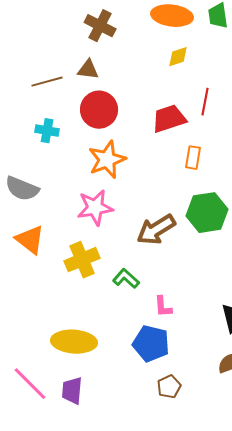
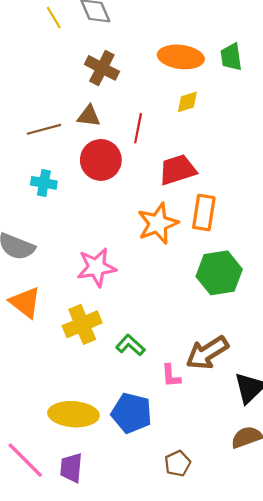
red line: (205, 102) -> (138, 128), moved
orange rectangle: (193, 158) -> (204, 213), size x1.4
orange star: (107, 160) -> (158, 224), moved
brown arrow: (156, 230) -> (207, 353), moved
blue pentagon: (151, 344) -> (132, 413), moved

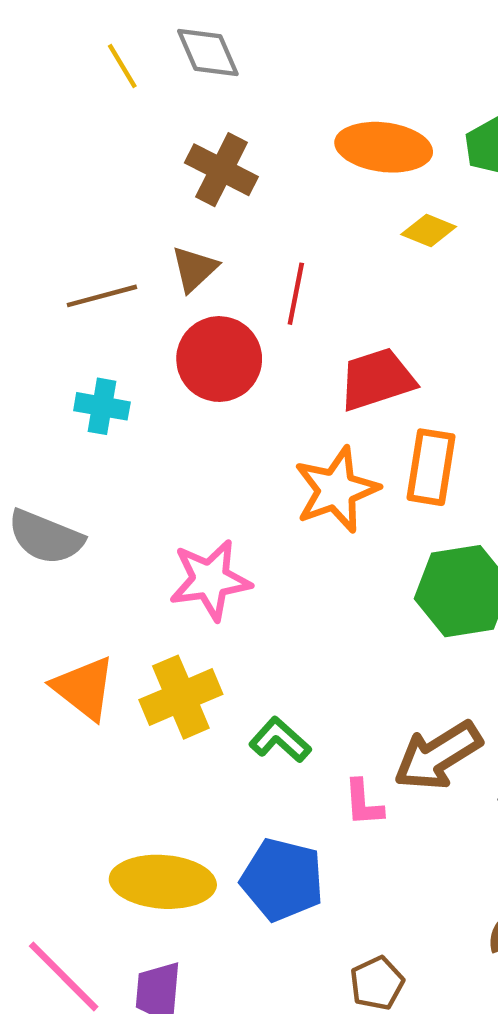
yellow diamond: (187, 102) -> (429, 231), moved, turned 40
brown triangle: (89, 116) -> (194, 269), turned -50
orange triangle: (25, 302) -> (84, 688), moved

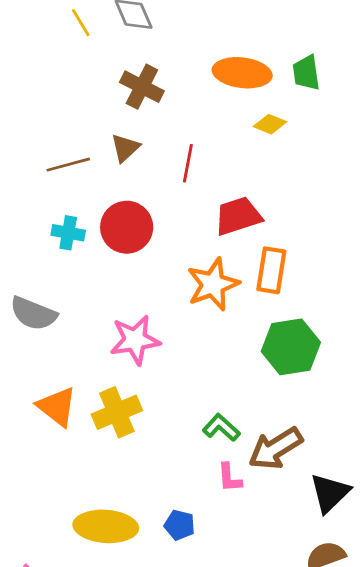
red circle: (219, 359) -> (127, 227), moved
green L-shape: (280, 740) -> (221, 428), moved
blue pentagon: (282, 880) -> (180, 525), size x0.6

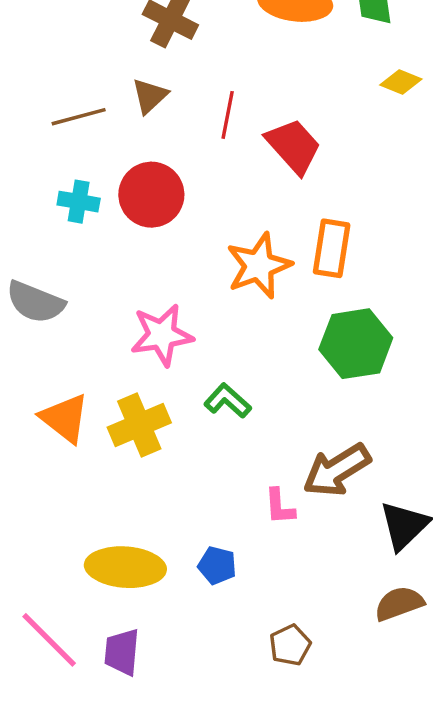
yellow diamond: (270, 124) -> (401, 82), moved
red trapezoid: (238, 216) -> (293, 146), moved, turned 66
green L-shape: (221, 428) -> (228, 401), moved

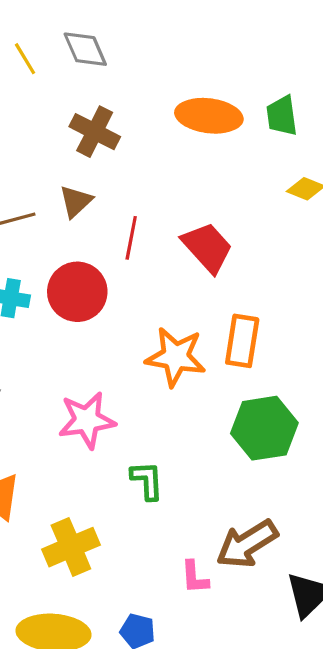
red line: (228, 115) -> (131, 238), moved
orange star: (259, 266) -> (176, 357), turned 30
green L-shape: (228, 401) -> (147, 480), turned 45
yellow cross: (139, 425) -> (71, 547), moved

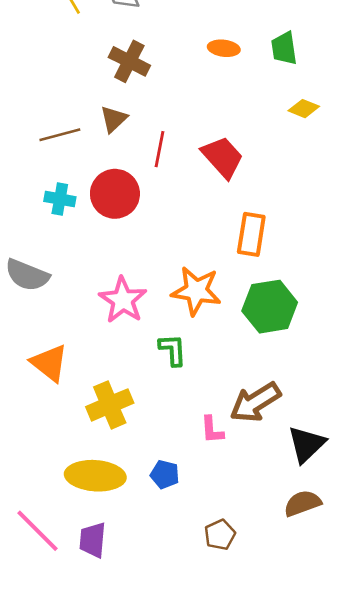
orange ellipse: (209, 116) -> (224, 48), size x0.6
orange star: (176, 357) -> (196, 291), moved
pink star: (87, 420) -> (123, 300), turned -30

